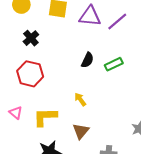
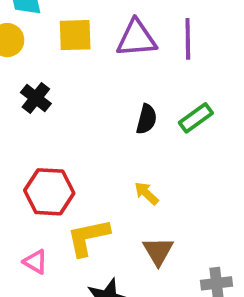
purple line: (117, 21) -> (188, 39), turned -40
red hexagon: (30, 74) -> (49, 192), moved
pink triangle: (16, 113) -> (35, 262), moved

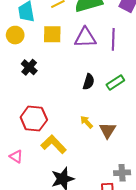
yellow L-shape: (88, 237) -> (54, 144), turned 55
brown triangle: (158, 251) -> (108, 130), moved
pink triangle: (35, 262) -> (16, 156), moved

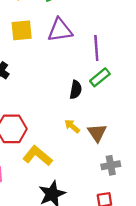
purple line: (113, 39) -> (96, 48), moved
black semicircle: (89, 82) -> (76, 90), moved
gray cross: (122, 173) -> (111, 165), moved

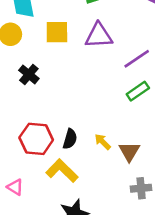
purple line: (96, 48) -> (137, 59), turned 55
black semicircle: (76, 90) -> (70, 139), moved

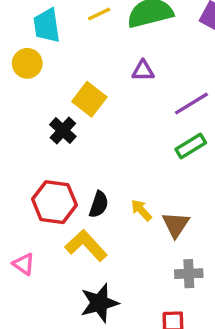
yellow square: (57, 32) -> (89, 99), moved, turned 35
purple triangle: (99, 36) -> (143, 71), size x0.6
black cross: (29, 74) -> (63, 130), moved

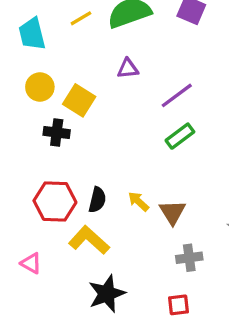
yellow circle: (27, 63) -> (40, 87), moved
black cross: (63, 130) -> (57, 133), turned -30

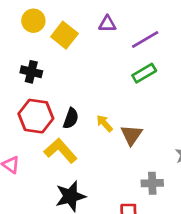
purple triangle: (128, 68) -> (107, 24), moved
black cross: (57, 133) -> (31, 72), moved
gray cross: (189, 258) -> (152, 183), moved

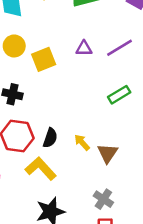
yellow square: (64, 35) -> (44, 59), turned 30
purple line: (145, 40) -> (120, 48), moved
gray cross: (152, 183) -> (103, 199), moved, turned 36

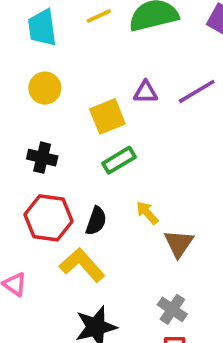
yellow square: (44, 59) -> (107, 116), moved
green rectangle: (119, 95) -> (119, 160), moved
yellow arrow: (82, 142) -> (147, 213), moved

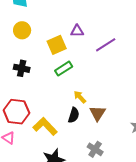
purple line: (197, 91) -> (106, 45), moved
red hexagon: (49, 218) -> (16, 112), moved
black semicircle: (96, 221) -> (74, 115), moved

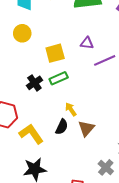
purple triangle: (77, 31) -> (87, 43), moved
black cross: (22, 68) -> (34, 83), moved, turned 35
gray cross: (95, 149) -> (106, 167), moved

